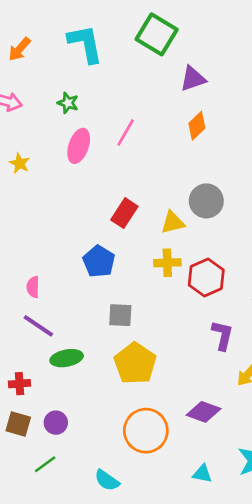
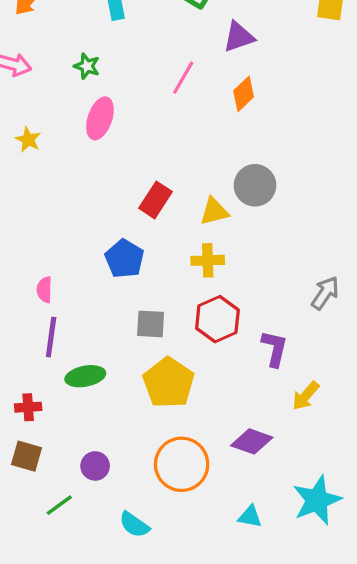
pink line: (126, 132) -> (183, 78), moved
red hexagon: (206, 278) -> (217, 319), moved
purple line: (38, 326) -> (51, 337), turned 64
purple circle: (56, 423) -> (95, 466), moved

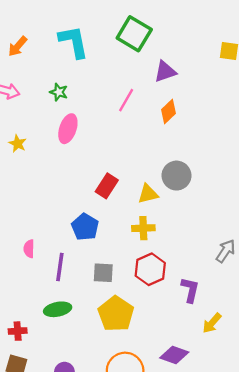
purple line: (51, 337) -> (60, 267), moved

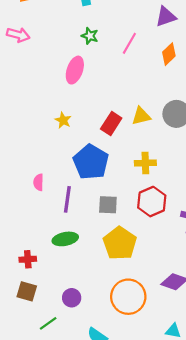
green star: (59, 92) -> (90, 36), moved
yellow star: (18, 144) -> (63, 120), moved
yellow triangle: (148, 194) -> (141, 116), moved
blue pentagon: (85, 227) -> (91, 162), size x1.4

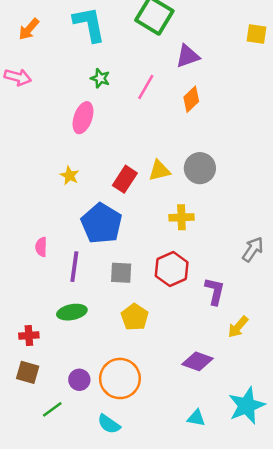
yellow cross: (145, 163) -> (181, 217), moved
yellow pentagon: (120, 243) -> (135, 317), size x0.7
orange circle: (128, 297) -> (120, 379), moved

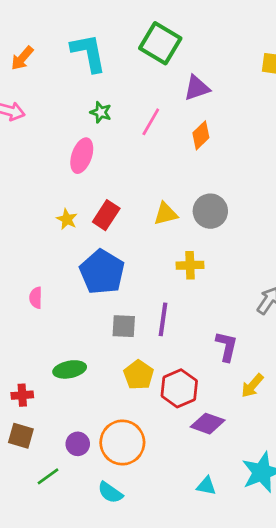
red rectangle: (125, 179) -> (106, 215), moved
purple line: (74, 267) -> (163, 319), moved
red hexagon: (172, 269) -> (179, 388), moved

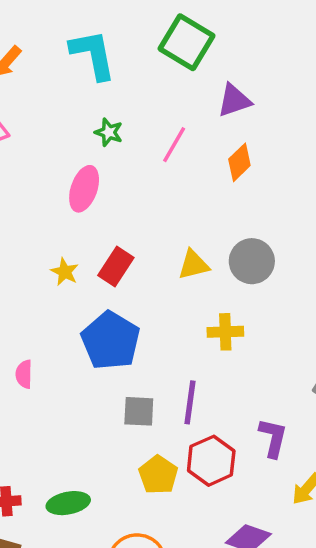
green ellipse: (70, 369) -> (68, 503), moved
red hexagon: (179, 388) -> (211, 461), moved

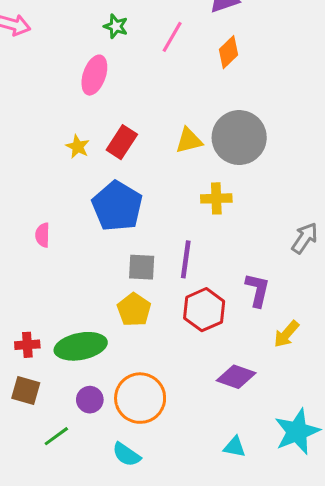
gray circle: (252, 261) -> (239, 138), size x1.4
yellow pentagon: (158, 475) -> (134, 310), moved
green ellipse: (68, 503) -> (81, 346), size x1.4

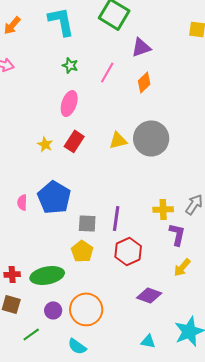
pink ellipse: (94, 75) -> (69, 103), moved
yellow cross: (216, 198) -> (163, 209), moved
blue pentagon: (117, 206) -> (54, 197), moved
purple L-shape: (257, 290) -> (177, 234), moved

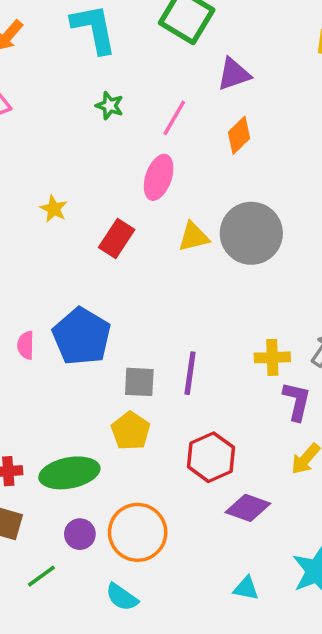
pink ellipse: (69, 103) -> (159, 177), moved
yellow star: (45, 144) -> (54, 209), moved
red hexagon: (128, 251) -> (211, 457), moved

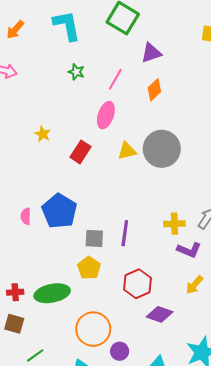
purple L-shape: (297, 401) -> (189, 250), turned 100
purple circle: (80, 534) -> (120, 351), moved

